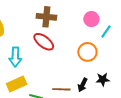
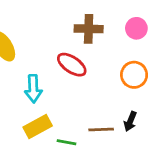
brown cross: (46, 17) -> (89, 29), moved

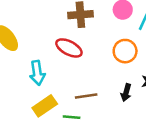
brown line: (101, 130) -> (86, 96), moved

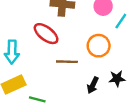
brown line: (86, 96) -> (67, 62), moved

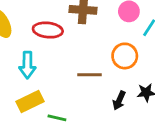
red ellipse: (46, 34) -> (48, 30), moved, turned -30

